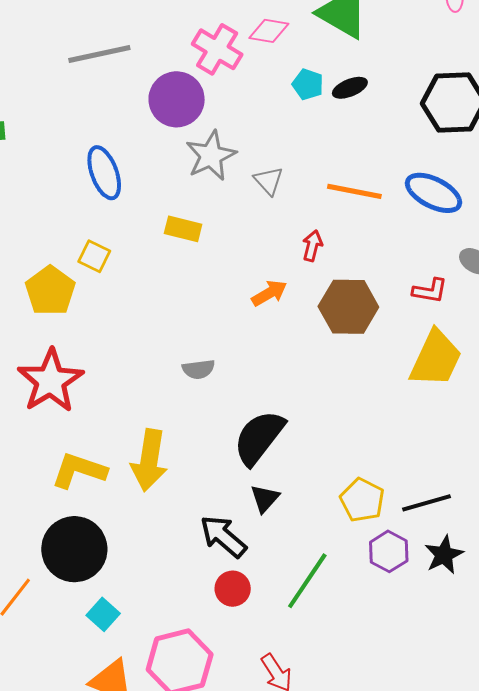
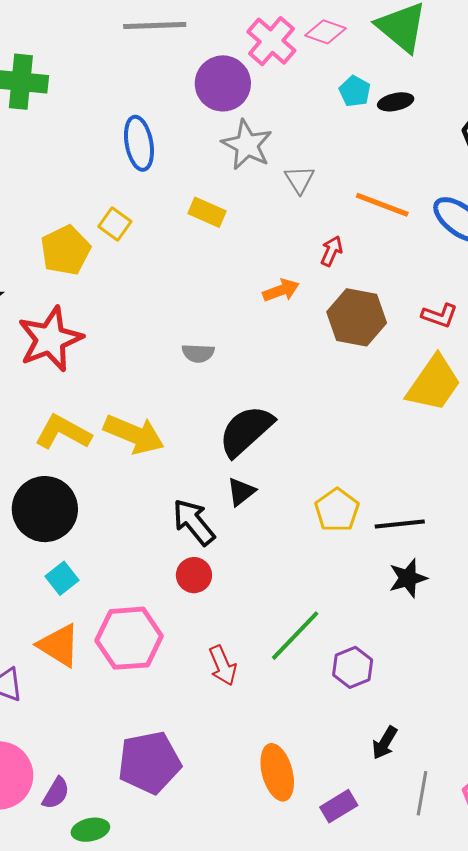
gray star: (211, 156) -> (247, 145), turned -30
yellow arrow: (149, 460) -> (134, 434), turned -86
purple hexagon: (389, 551) -> (353, 667), moved
green line: (307, 581) -> (295, 636), moved

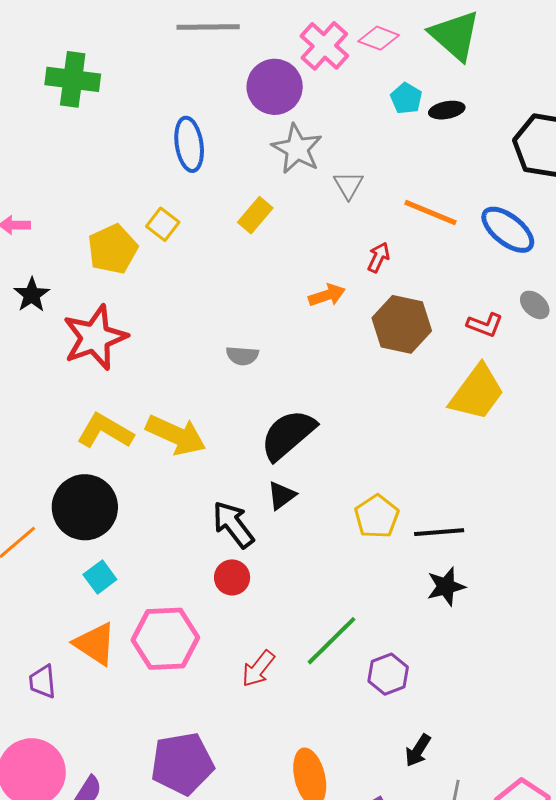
yellow rectangle: (207, 212) -> (255, 215), turned -75
red arrow: (223, 666) -> (258, 669), turned 60

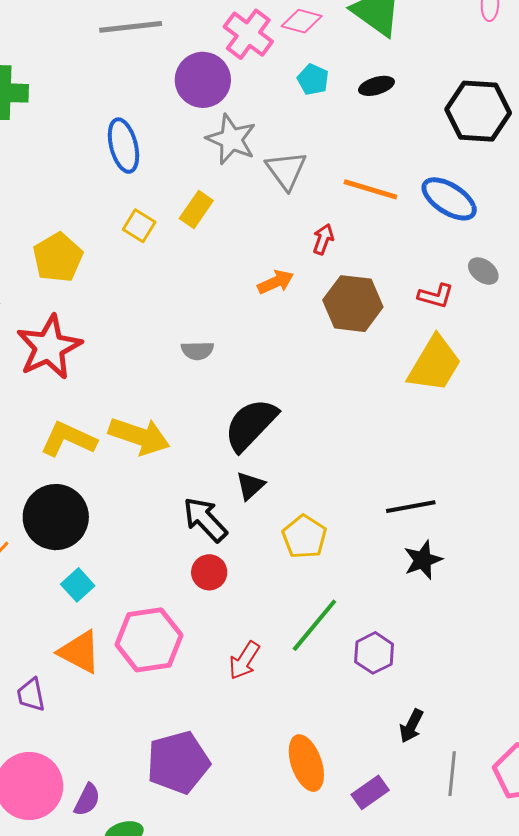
cyan pentagon: (406, 98) -> (313, 80), moved
gray triangle: (349, 185) -> (286, 170), size x1.4
yellow square: (163, 224) -> (139, 226), moved
yellow pentagon: (377, 516) -> (304, 537), moved

